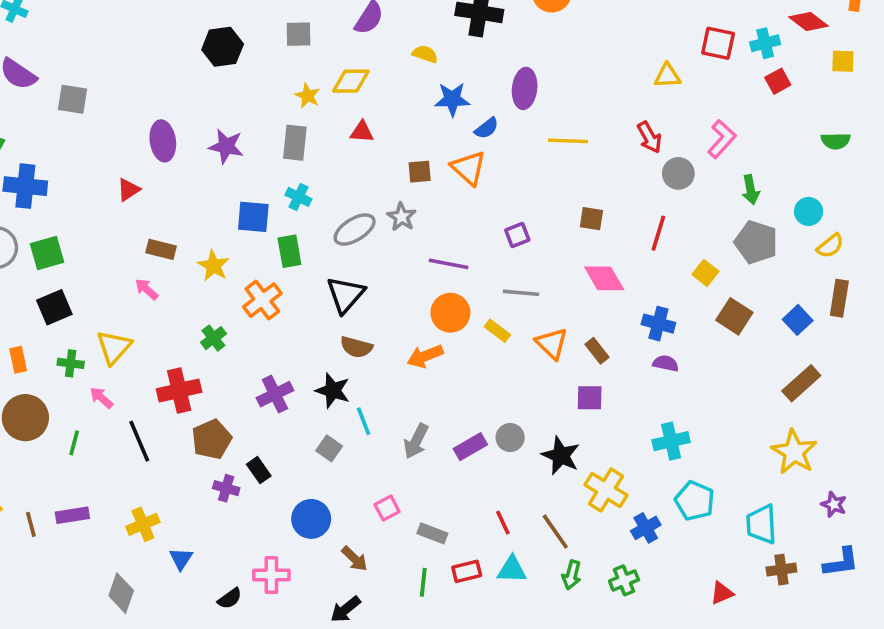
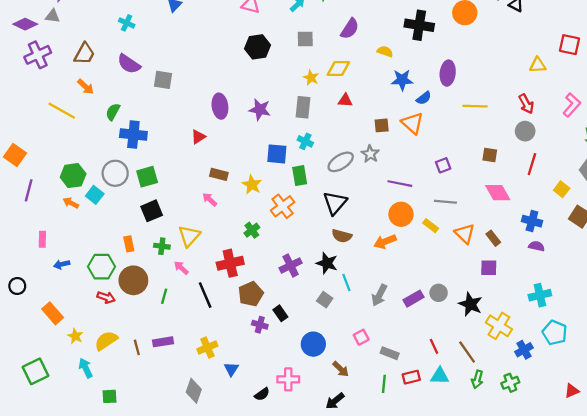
gray circle: (678, 173) -> (525, 131), moved

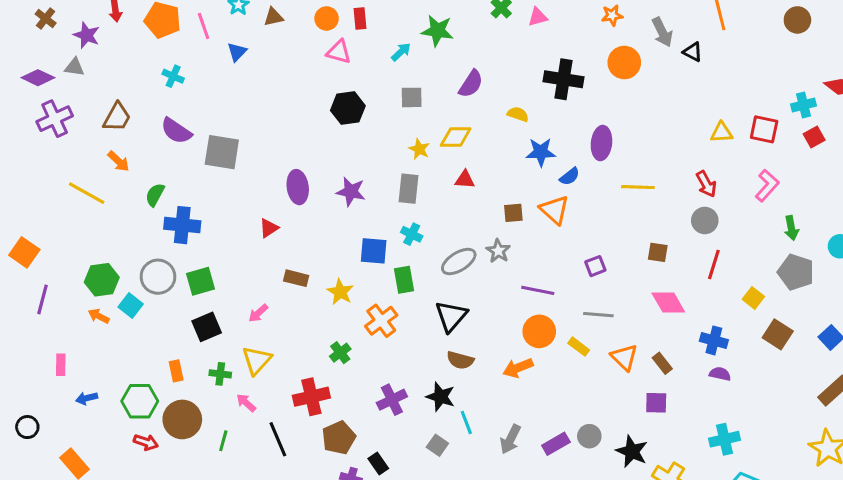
red square: (570, 45) -> (764, 129), moved
gray square: (163, 80) -> (222, 152), size x1.4
pink arrow: (210, 199) -> (258, 313), moved, turned -84

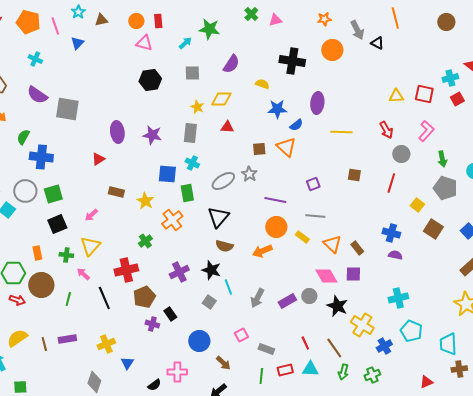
gray circle: (705, 220) -> (401, 154), moved
pink diamond: (668, 303) -> (326, 276), moved

